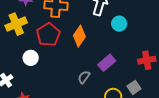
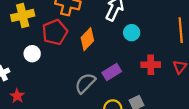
red cross: (147, 60) -> (151, 65), moved
gray semicircle: (84, 77) -> (85, 83), size x1.5

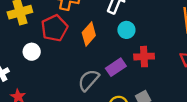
cyan circle: (132, 33) -> (126, 30), moved
red cross: (151, 65) -> (144, 57), moved

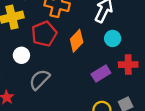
gray semicircle: (89, 80) -> (39, 80), moved

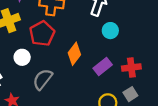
orange diamond: (77, 41) -> (74, 54), moved
red cross: (128, 65) -> (131, 67), moved

